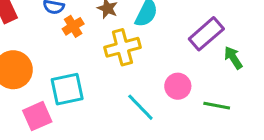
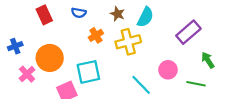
orange cross: (73, 26) -> (96, 35), moved
green arrow: (233, 58) -> (208, 60), moved

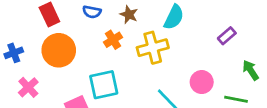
brown star: (117, 14) -> (129, 15), moved
purple rectangle: (188, 32) -> (227, 36), size x0.6
orange circle: (50, 58) -> (59, 50), moved

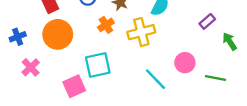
green arrow: (251, 70) -> (230, 41), moved

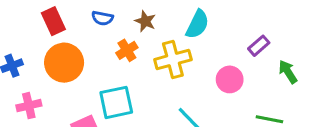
pink circle: (185, 63) -> (230, 79), moved
pink cross: (31, 67) -> (29, 106), turned 30

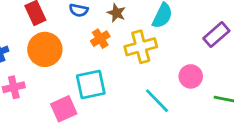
purple rectangle: (259, 46) -> (216, 35), size x1.4
pink circle: (230, 79) -> (191, 76), moved

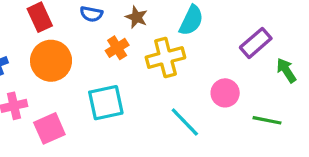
pink square: (64, 109) -> (49, 128), moved

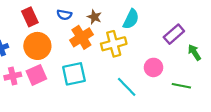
orange cross: (117, 48) -> (81, 37), size x1.5
pink square: (49, 128) -> (36, 75), moved

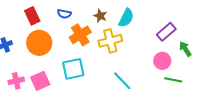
brown star: (94, 17) -> (100, 16), moved
pink circle: (153, 67) -> (162, 61), moved
pink square: (36, 75) -> (40, 81), moved
pink cross: (13, 76) -> (16, 81), moved

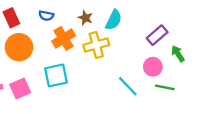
cyan line: (122, 81) -> (128, 86), moved

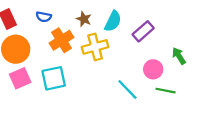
purple rectangle: (157, 35) -> (143, 31), moved
pink square: (20, 88) -> (20, 78), moved

